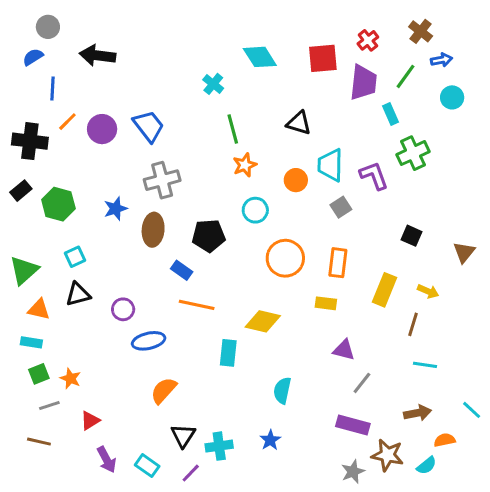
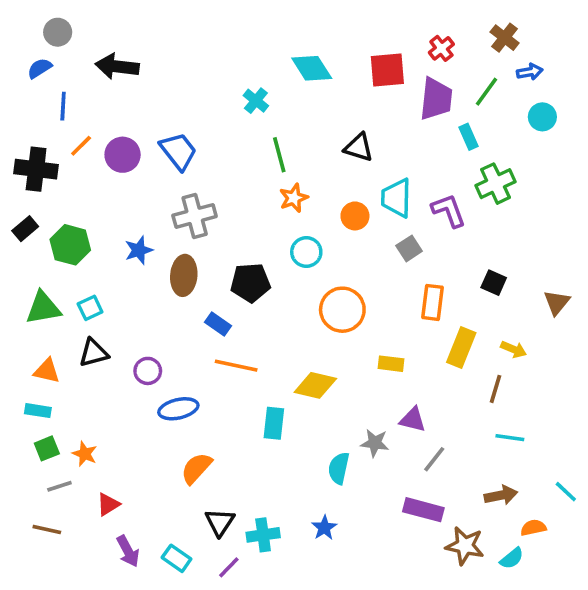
orange rectangle: (338, 263) -> (432, 302), moved
green triangle: (24, 270) -> (43, 308), moved, turned 32
gray star: (353, 472) -> (375, 443), moved, turned 30

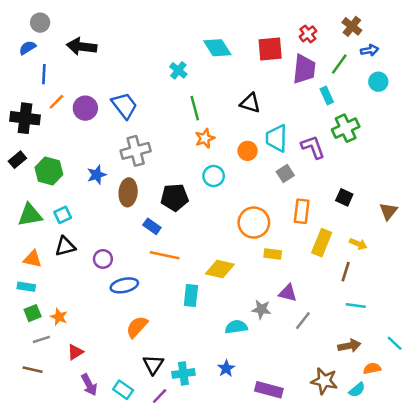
orange circle: (342, 310) -> (254, 223), moved
cyan semicircle: (339, 468) -> (236, 327), turned 70
purple rectangle: (423, 510) -> (269, 390), moved

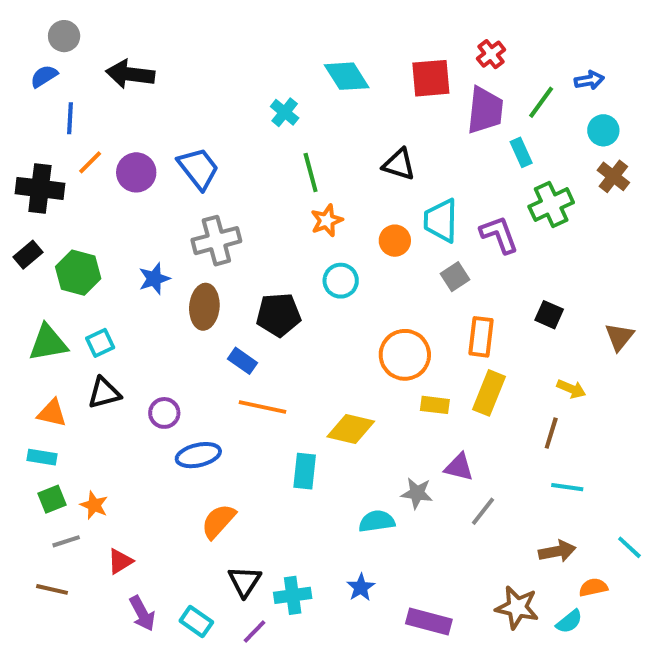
brown cross: (352, 26) -> (613, 176), moved
yellow rectangle: (322, 243) -> (489, 393), moved

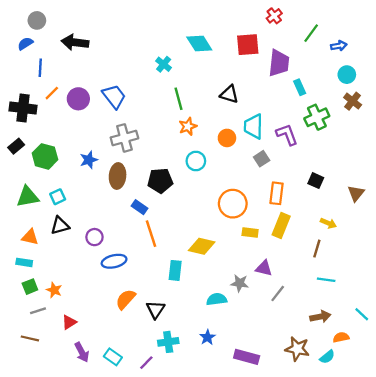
red cross: (491, 54) -> (274, 16), moved
green line: (541, 102) -> (311, 33), moved
orange line: (263, 407) -> (151, 234), turned 60
black triangle: (244, 581) -> (156, 310), moved

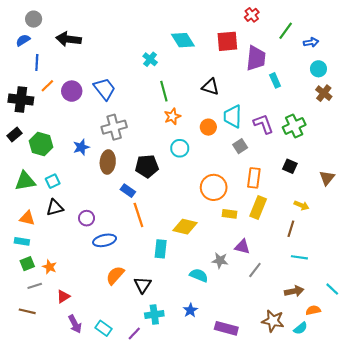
green cross: (317, 117) -> (294, 126), moved
cyan semicircle: (217, 299) -> (199, 275), turned 30

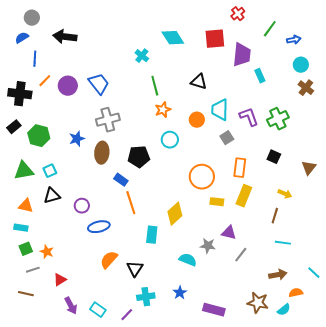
yellow diamond: (185, 227) -> (175, 214), turned -55

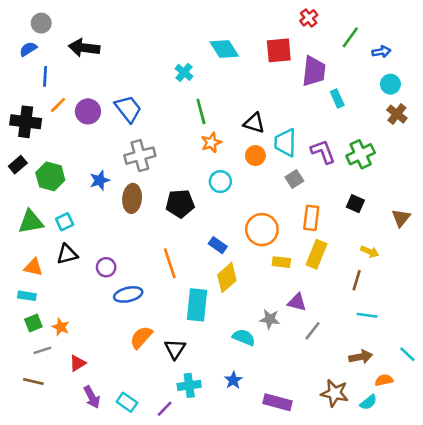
black triangle: (199, 82) -> (254, 123), moved
blue rectangle: (121, 180) -> (218, 245), moved
cyan rectangle: (152, 235) -> (197, 305), size x1.4

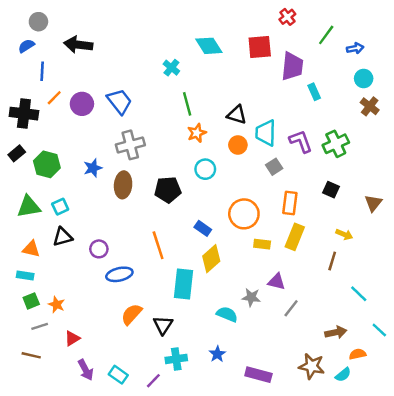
cyan line: (367, 315) -> (359, 294), moved, turned 36

